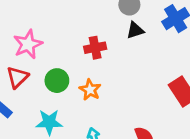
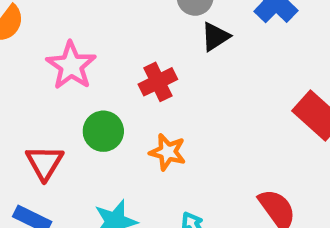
pink star: (28, 44) -> (71, 66), moved
green circle: (57, 81) -> (103, 131), moved

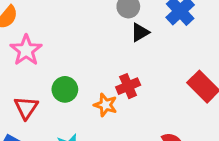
pink star: (71, 66) -> (26, 50), moved
red cross: (158, 82) -> (128, 86), moved

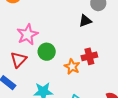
black triangle: (140, 32) -> (85, 21), moved
pink star: (26, 50) -> (27, 34), moved

